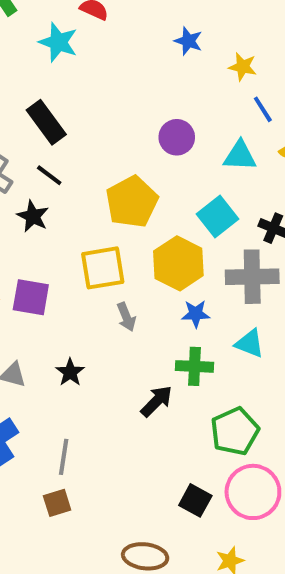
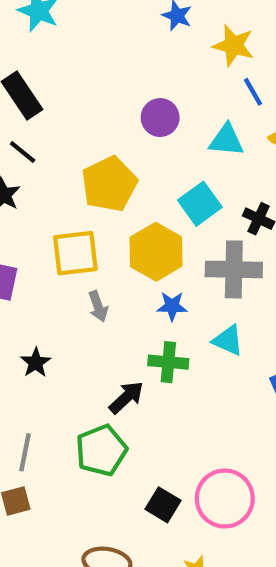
yellow star: (243, 67) -> (234, 45), size x1.4
green pentagon: (235, 431) -> (101, 450), moved

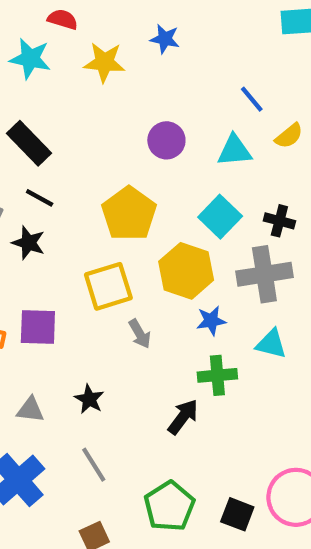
yellow star: (234, 45) -> (104, 62), moved
green pentagon: (101, 450) -> (169, 506), moved
gray line: (25, 452) -> (94, 465), moved, turned -33

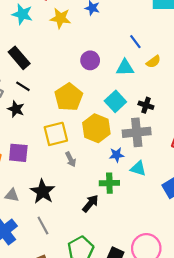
blue star: (211, 321) -> (117, 155), moved
black star: (89, 399) -> (43, 192), size x1.6

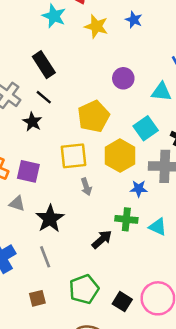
cyan triangle: (138, 168) -> (158, 227), moved
gray triangle: (12, 195) -> (17, 204), moved

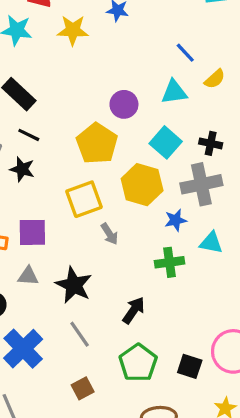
purple circle: (123, 78) -> (124, 104), moved
cyan triangle: (158, 227) -> (211, 243), moved
black arrow: (102, 239) -> (134, 310), moved

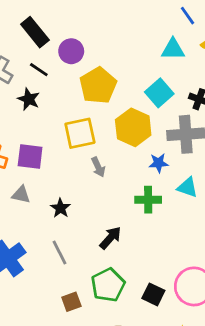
purple circle: (124, 104) -> (71, 51), moved
black star: (74, 285) -> (60, 208), size x0.6
brown square: (83, 388) -> (71, 302), moved

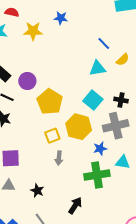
yellow square: (80, 133) -> (52, 136), moved, size x0.7
gray arrow: (98, 167) -> (59, 158), turned 40
green cross: (148, 200) -> (97, 175), size x1.4

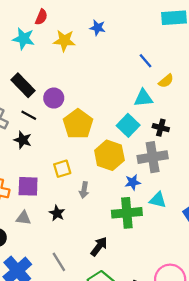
red semicircle: (12, 12) -> (41, 17), turned 96
cyan triangle: (97, 68) -> (143, 98), moved
yellow square: (52, 136) -> (62, 169), moved
black star: (37, 191) -> (57, 213), moved

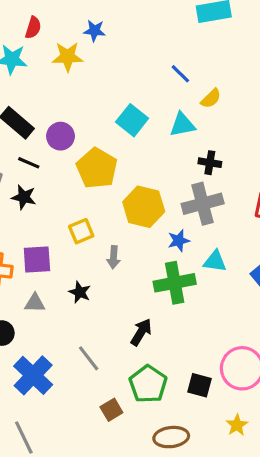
blue star: (98, 28) -> (94, 31), moved
cyan square: (128, 125) -> (132, 120), moved

